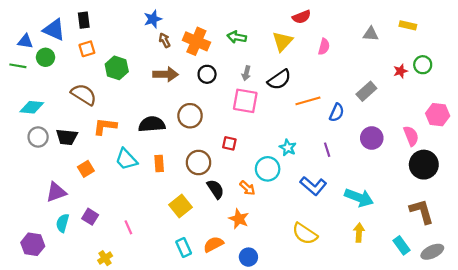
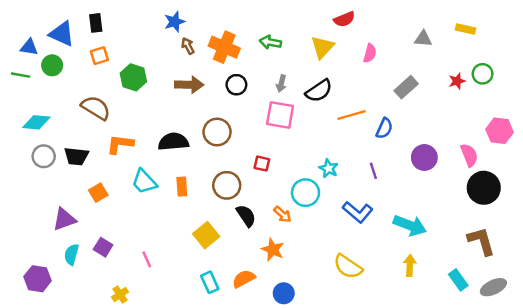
gray rectangle: (366, 91) -> (406, 87), moved

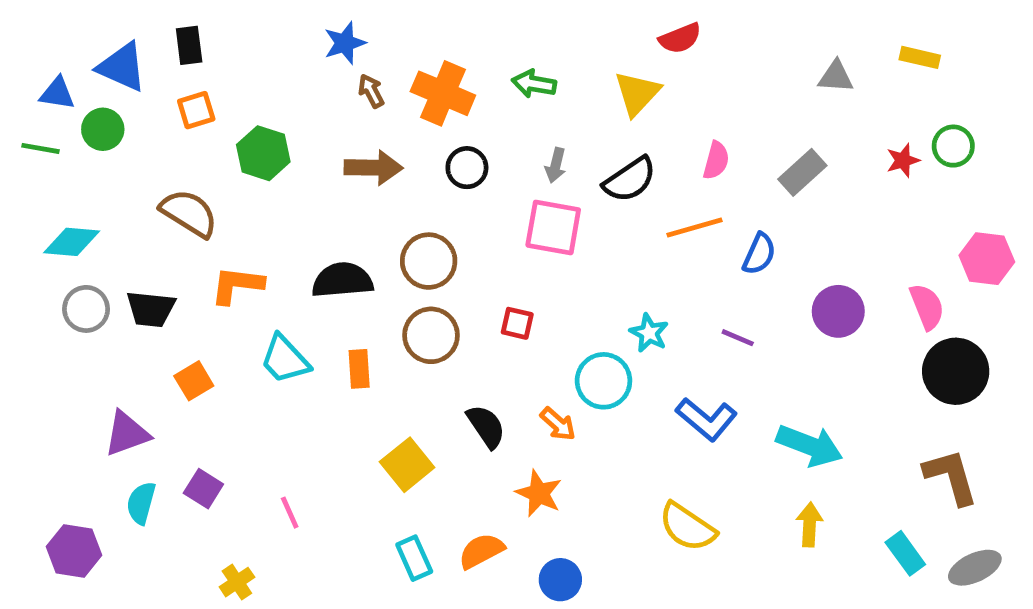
pink semicircle: (370, 53) -> (716, 160), moved
purple line: (373, 171) -> (738, 338), turned -49
brown circle: (227, 185) -> (431, 335), moved

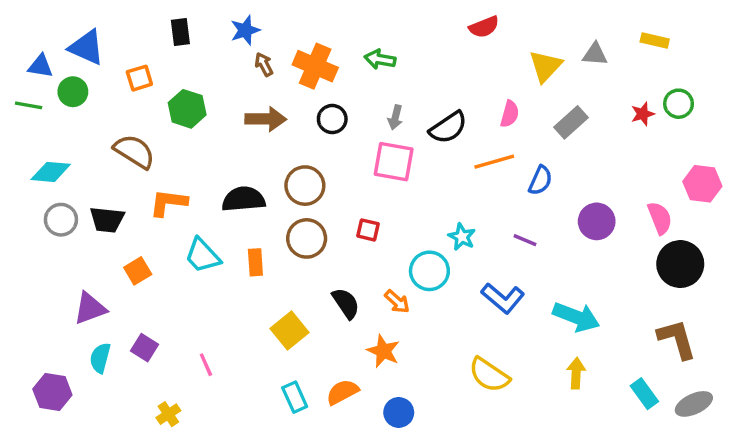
black rectangle: (189, 45) -> (180, 32), moved
yellow triangle: (637, 93) -> (545, 66), moved

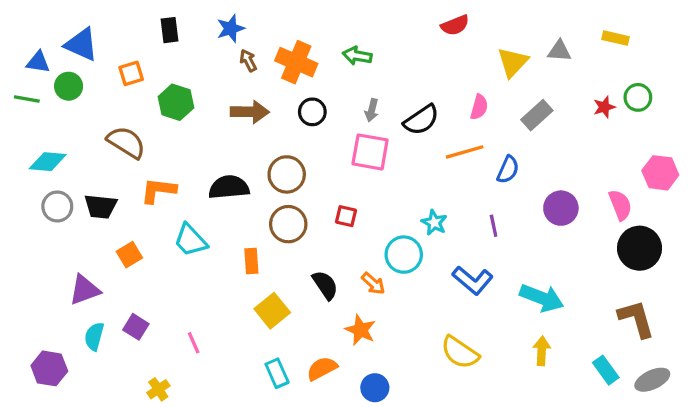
purple line: (525, 240) -> (494, 226), turned 55
orange rectangle: (255, 262) -> (251, 261), moved

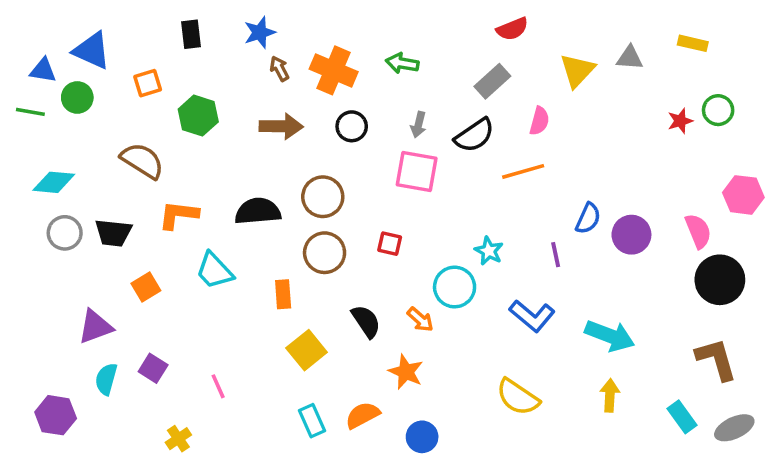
gray rectangle: (537, 115) -> (492, 81), moved
blue semicircle: (508, 170) -> (588, 218), moved

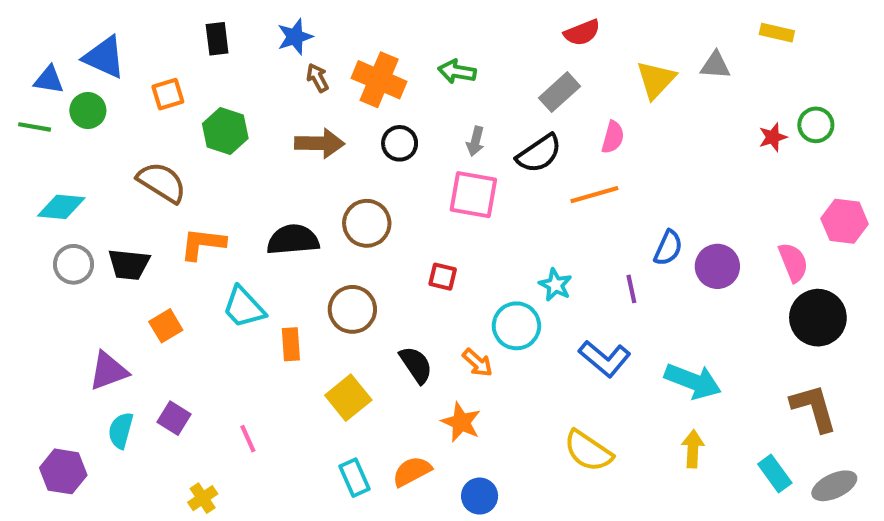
yellow rectangle: (693, 43) -> (777, 33), moved
brown circle: (325, 253) -> (352, 309), moved
orange rectangle: (283, 294) -> (291, 344), moved

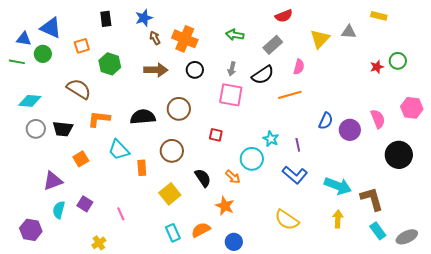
green arrow: (457, 72) -> (235, 35), moved
pink semicircle: (793, 262) -> (378, 119), moved
purple line: (631, 289) -> (298, 145), moved
brown L-shape: (814, 408) -> (372, 199), moved

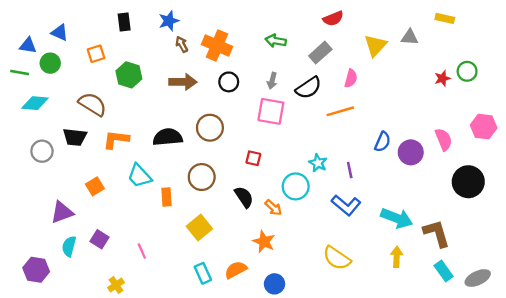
blue triangle: (51, 28) -> (60, 33), size x0.7
cyan diamond: (30, 101) -> (35, 103), moved
black trapezoid: (63, 129) -> (75, 137), moved
black semicircle: (203, 178) -> (244, 197), moved

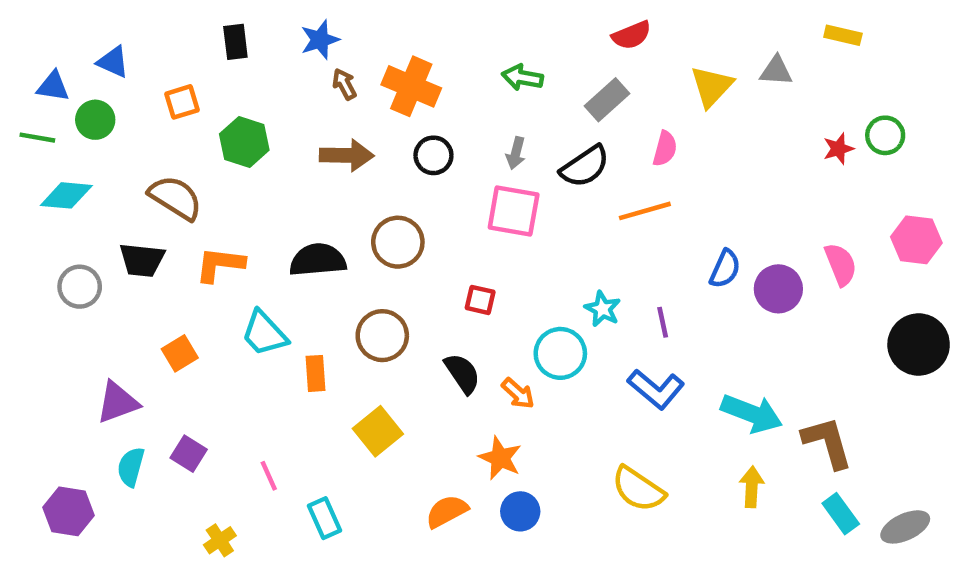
black circle: (468, 182) -> (919, 344), moved
cyan rectangle: (203, 273) -> (324, 518), moved
blue circle: (275, 284) -> (520, 511), moved

